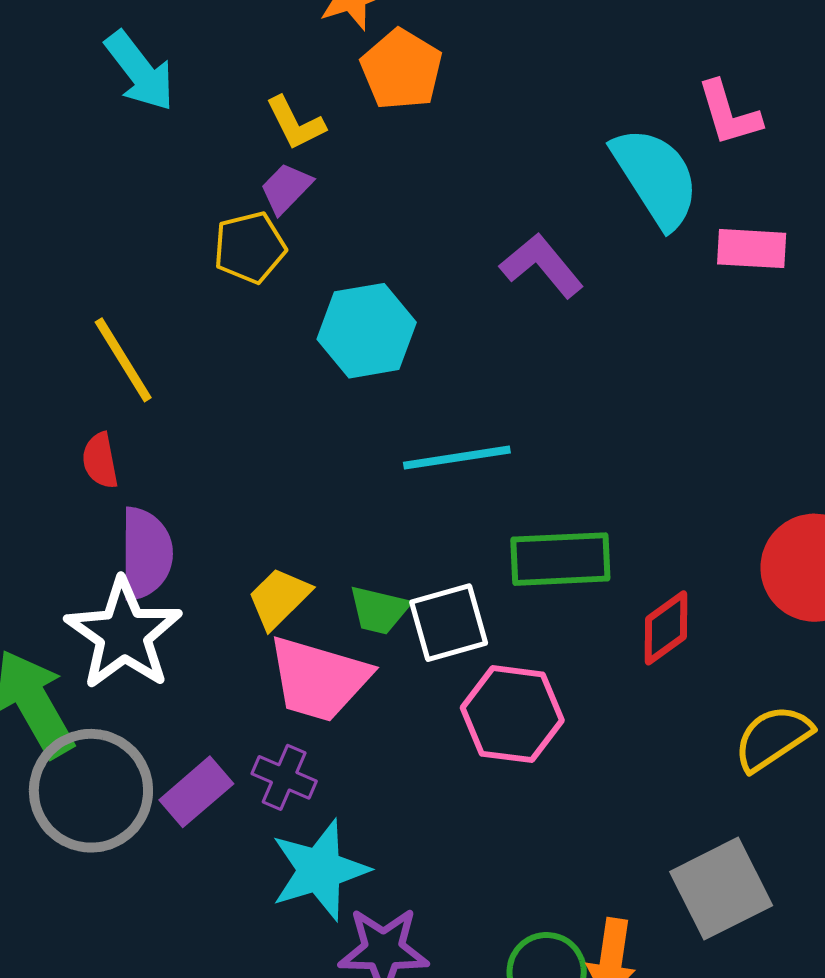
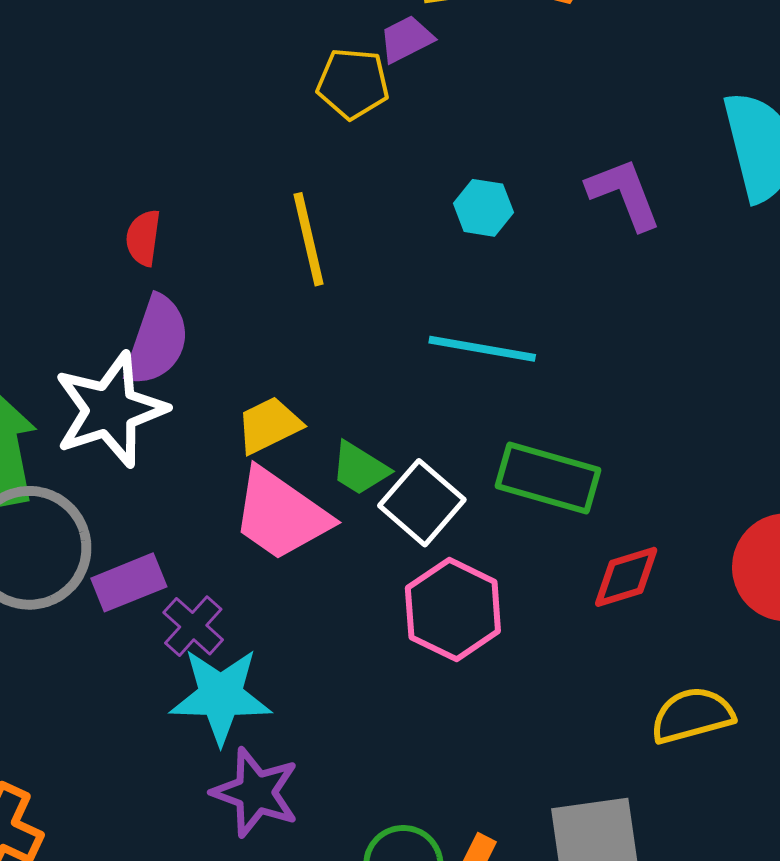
cyan hexagon: (367, 331) -> (483, 208), moved, size x0.6
yellow line: (123, 360) -> (308, 239), moved
white square: (449, 623) -> (422, 503), turned 38
purple cross: (284, 777) -> (193, 626), moved

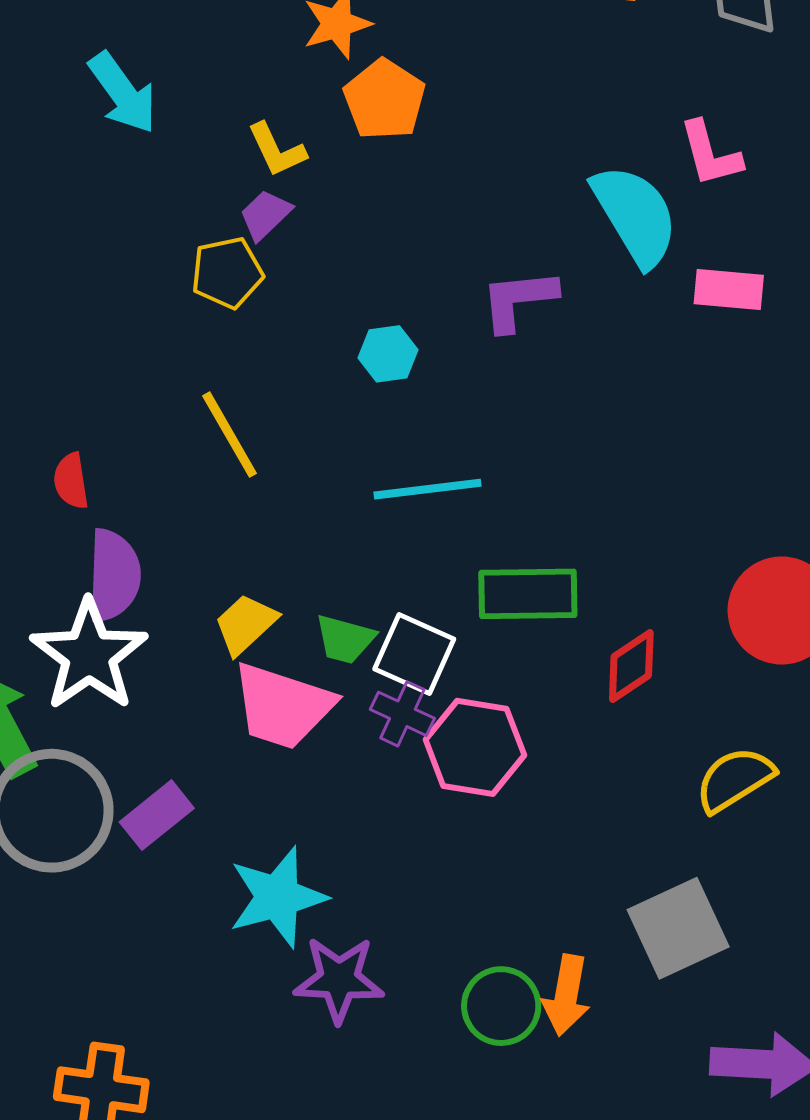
purple L-shape: (624, 194) -> (518, 300), turned -58
purple cross: (193, 626) -> (402, 714), moved

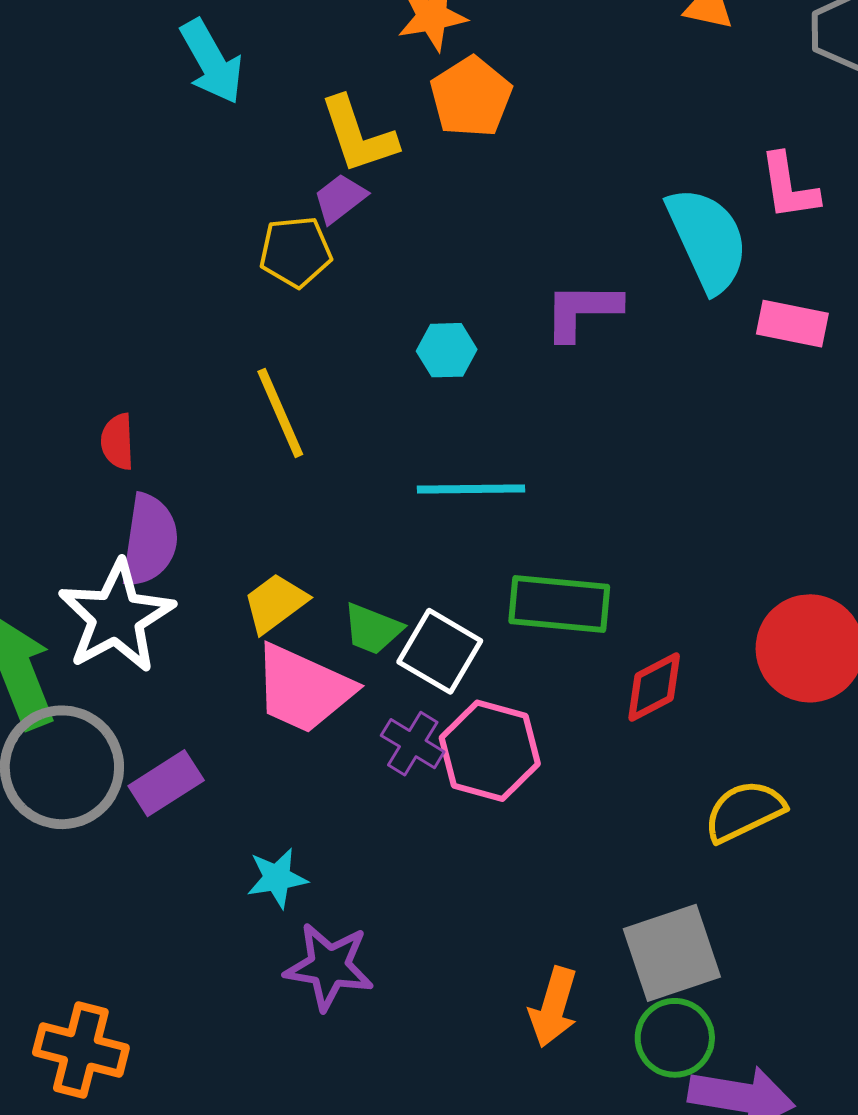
yellow L-shape: (277, 150) -> (358, 135), size x1.4
purple cross: (402, 714) -> (413, 744), moved
cyan star: (277, 897) -> (277, 878), size x0.6
green circle: (501, 1006) -> (675, 1038), moved

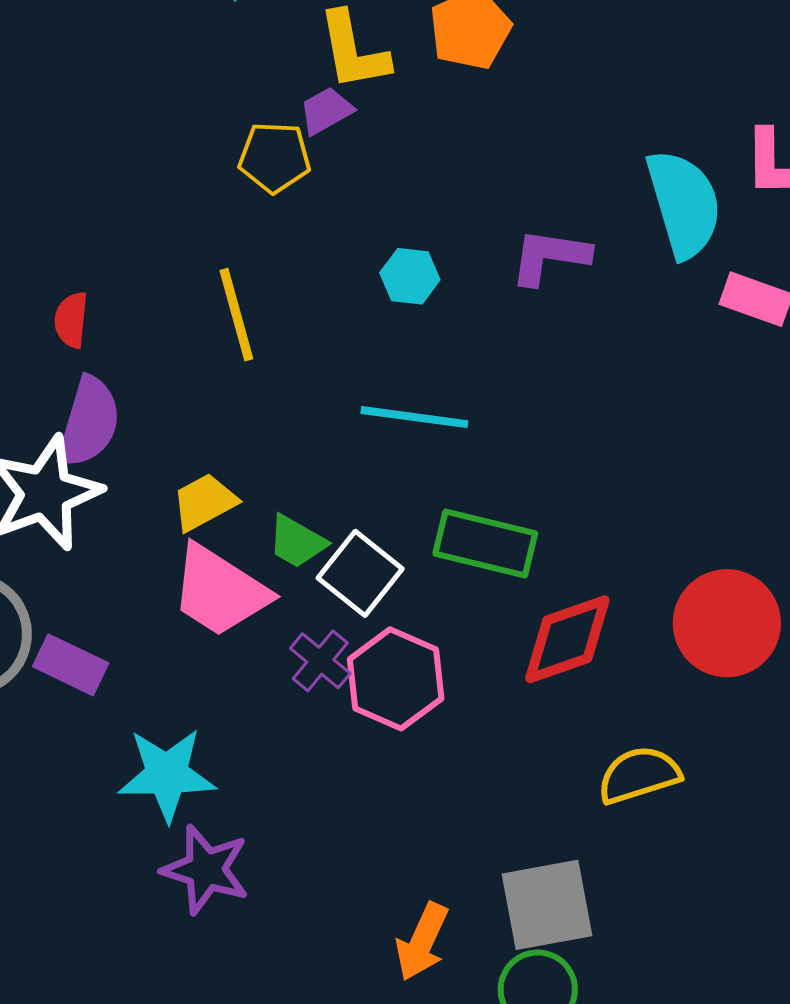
red diamond: (654, 687) -> (567, 639), size x1.4
purple rectangle: (166, 783) -> (71, 665), turned 50
cyan star: (277, 878) -> (167, 774), size x1.6

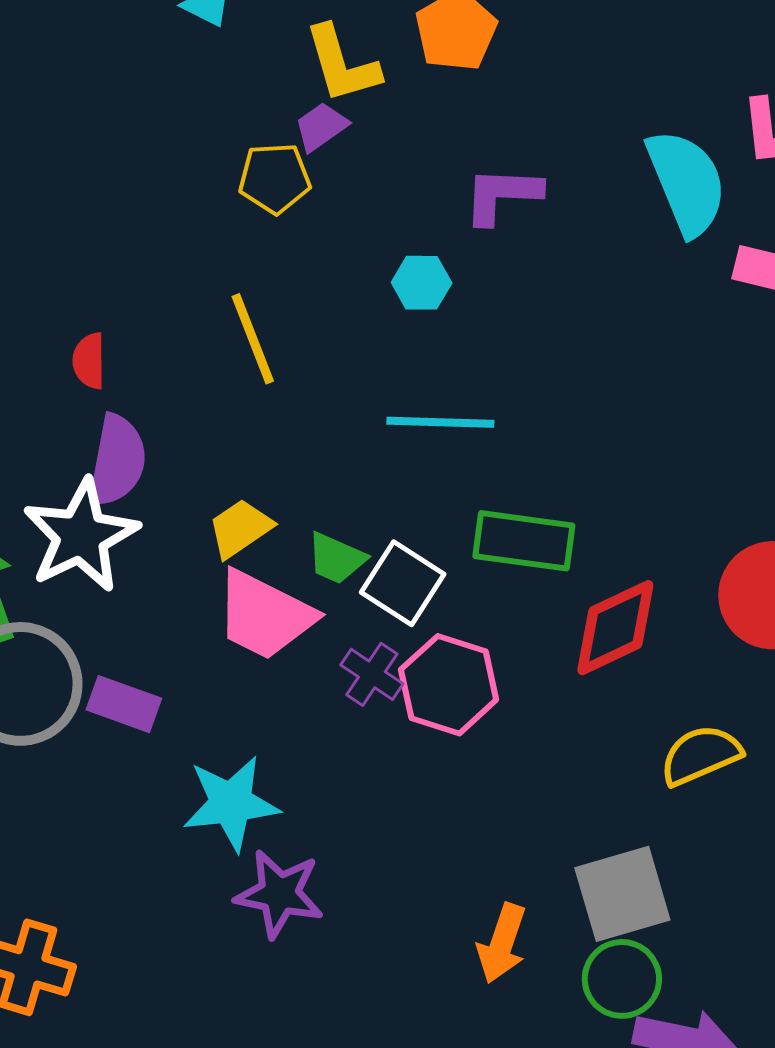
purple L-shape: (550, 257) -> (502, 195), moved

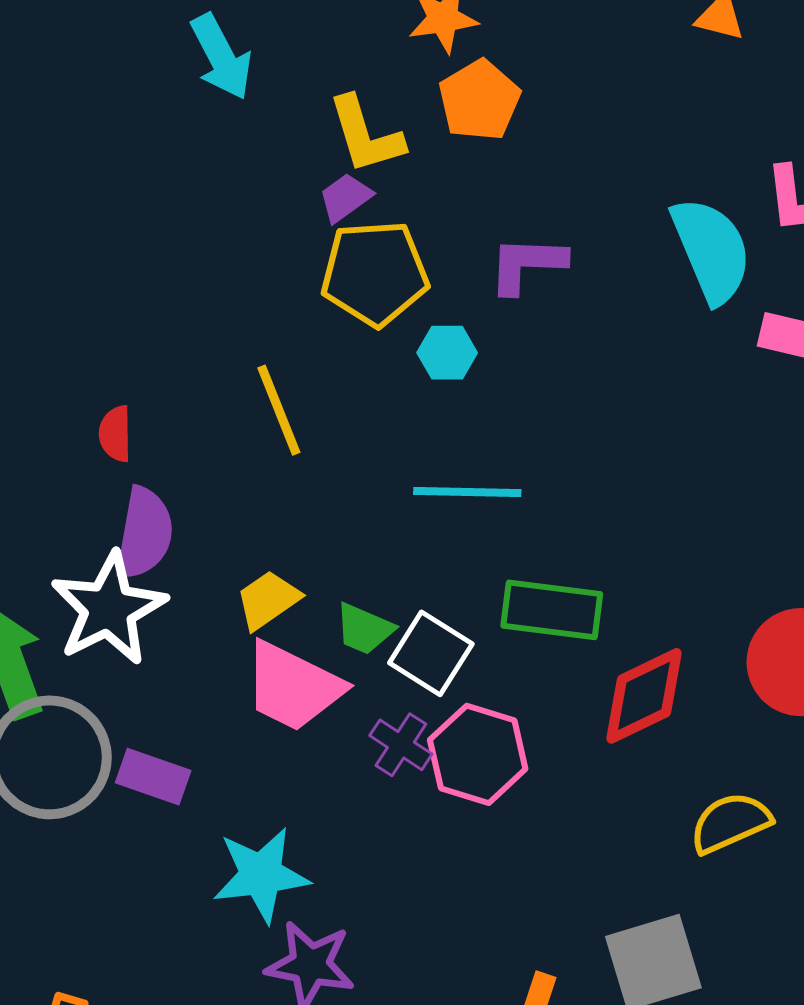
yellow pentagon: (275, 178) -> (375, 273), moved, size x1.5

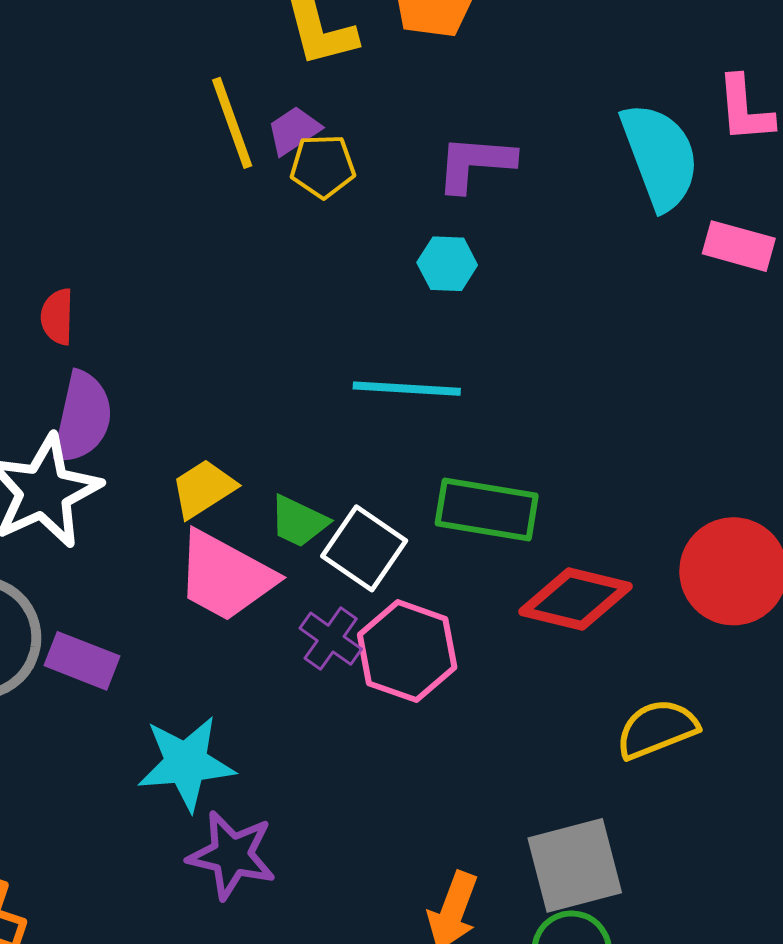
purple trapezoid: (345, 197) -> (294, 130), moved
yellow pentagon: (375, 273) -> (323, 166), size x0.6
cyan hexagon: (447, 353) -> (447, 264), moved
yellow line: (279, 410) -> (232, 123), moved
red diamond: (644, 696) -> (575, 599), turned 37

